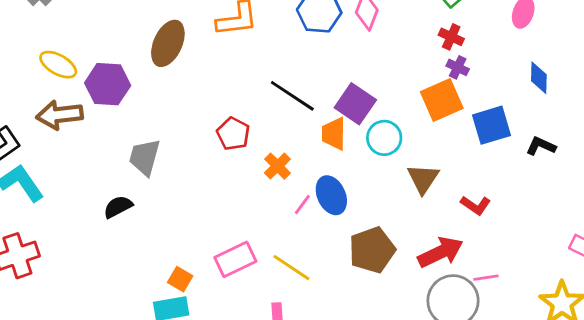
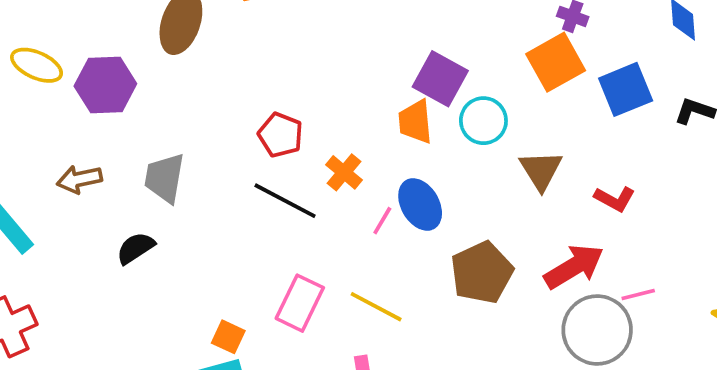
black line: (292, 96) -> (285, 201), moved
brown arrow: (60, 115) -> (79, 179), moved, size x0.7
pink rectangle: (235, 259) -> (300, 303), turned -33

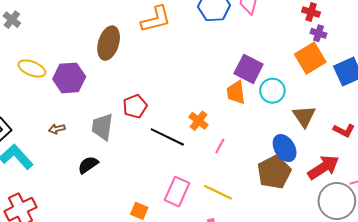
red pentagon: (280, 135) -> (135, 106), moved, turned 30
brown arrow: (79, 179) -> (57, 129), size x0.7
blue ellipse: (420, 204) -> (285, 148), moved

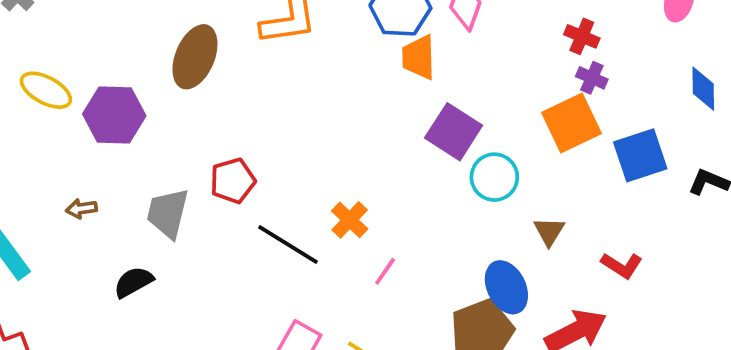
orange trapezoid: (236, 92) -> (419, 57), moved
brown triangle: (304, 116) -> (549, 231), size x0.7

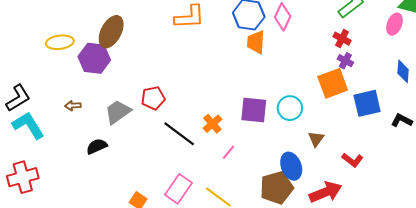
brown ellipse: (195, 57) -> (111, 32), moved
yellow ellipse: (46, 90) -> (60, 42), turned -40
purple square: (454, 132) -> (254, 110), moved, turned -32
gray trapezoid: (168, 213) -> (118, 112), turned 36

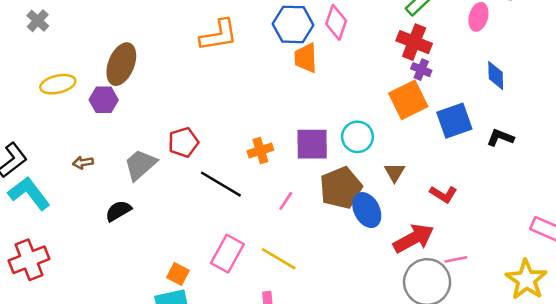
red cross: (342, 39) -> (414, 42), size x1.5
purple hexagon: (94, 58) -> (104, 100), size x0.7
orange cross: (212, 124) -> (260, 151), moved, turned 30
brown pentagon: (277, 188) -> (341, 188), moved

